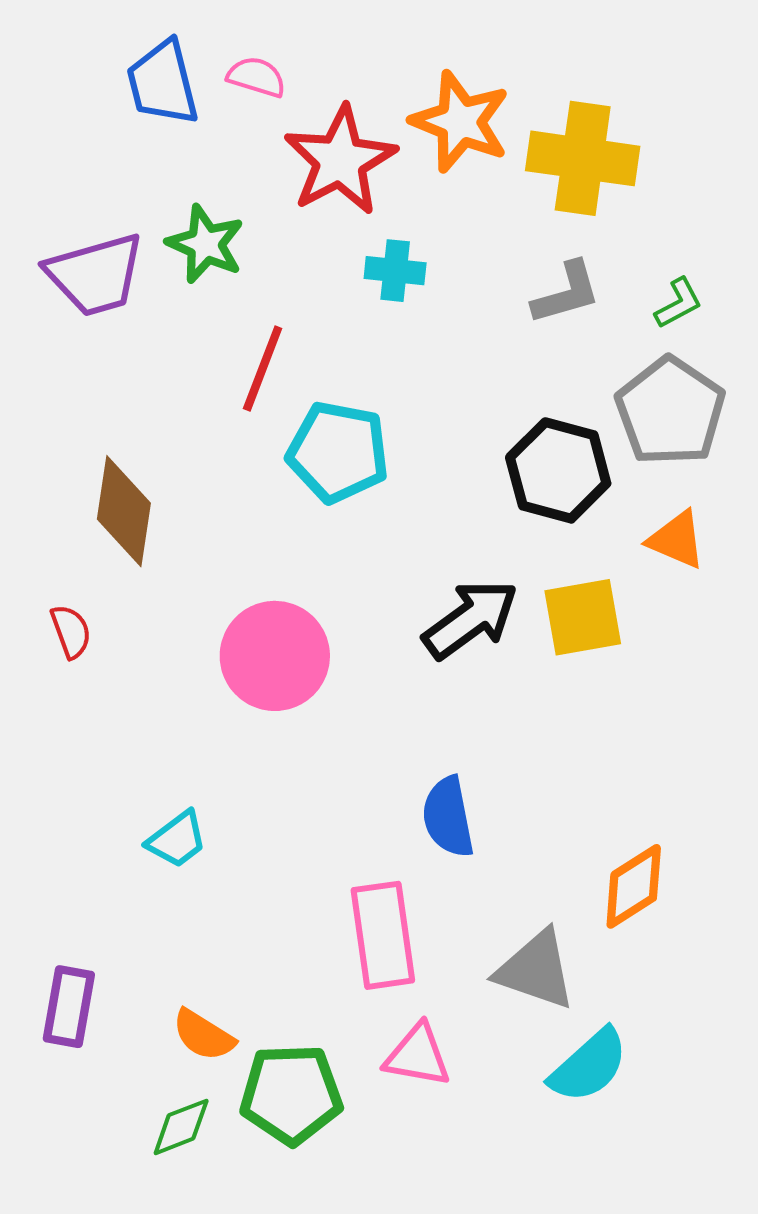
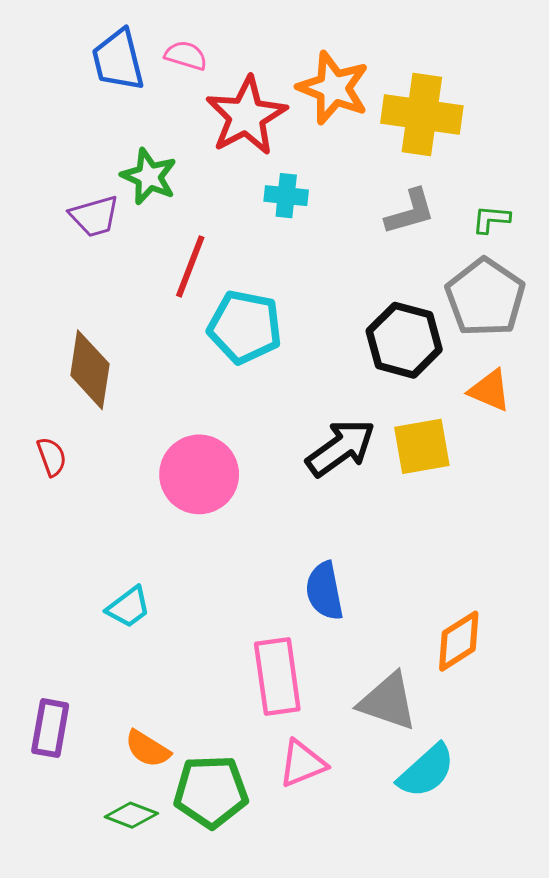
purple trapezoid: (95, 275) -> (94, 216), moved, size x0.7
green L-shape: (679, 303) -> (491, 219), turned -147
pink triangle: (418, 1056) -> (302, 764), turned -32
green diamond: (181, 1127) -> (131, 815), turned 42

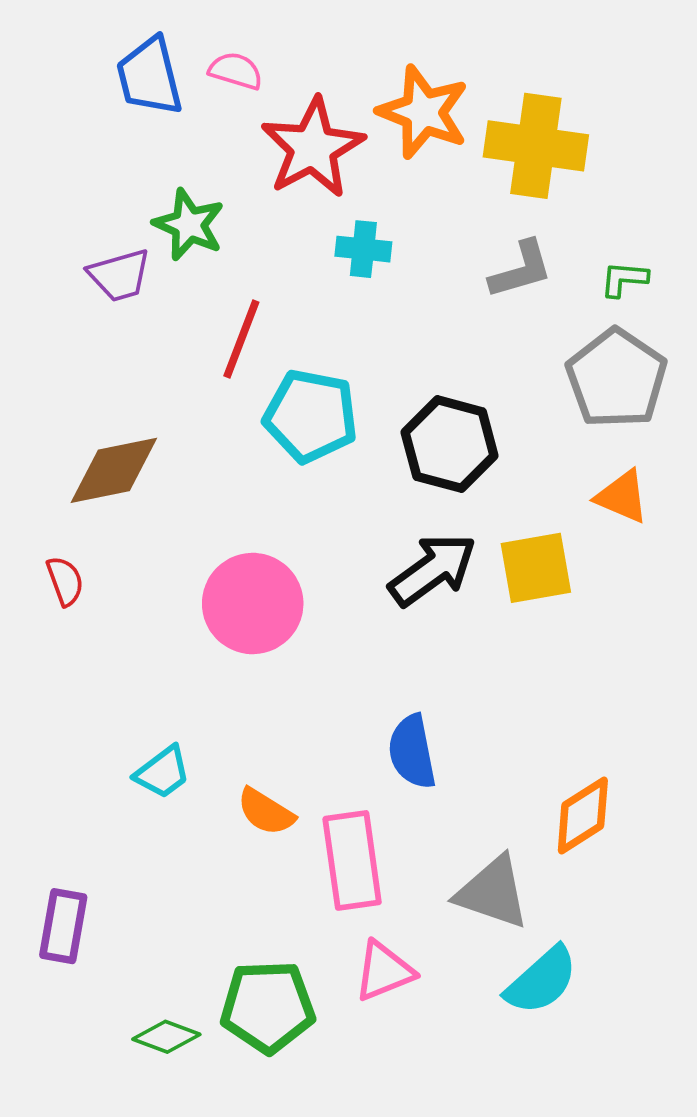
black hexagon: (404, 340) -> (450, 444), moved
brown diamond: (90, 370) -> (114, 470), turned 70
orange semicircle: (148, 749) -> (266, 812), moved

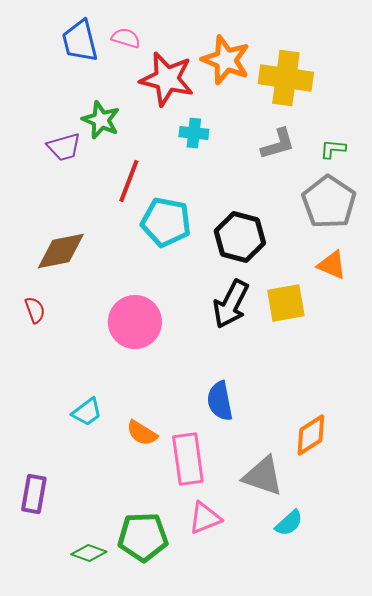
red star: (313, 148) -> (167, 79), turned -30
black arrow: (433, 570) -> (231, 304), turned 153
cyan semicircle: (541, 981) -> (289, 523), size x0.7

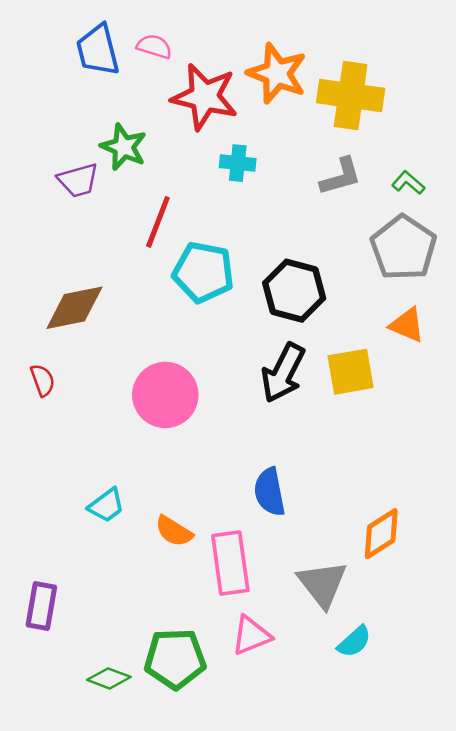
green L-shape: (333, 149) -> (408, 183), turned 36
gray triangle: (263, 476) -> (322, 584), turned 33

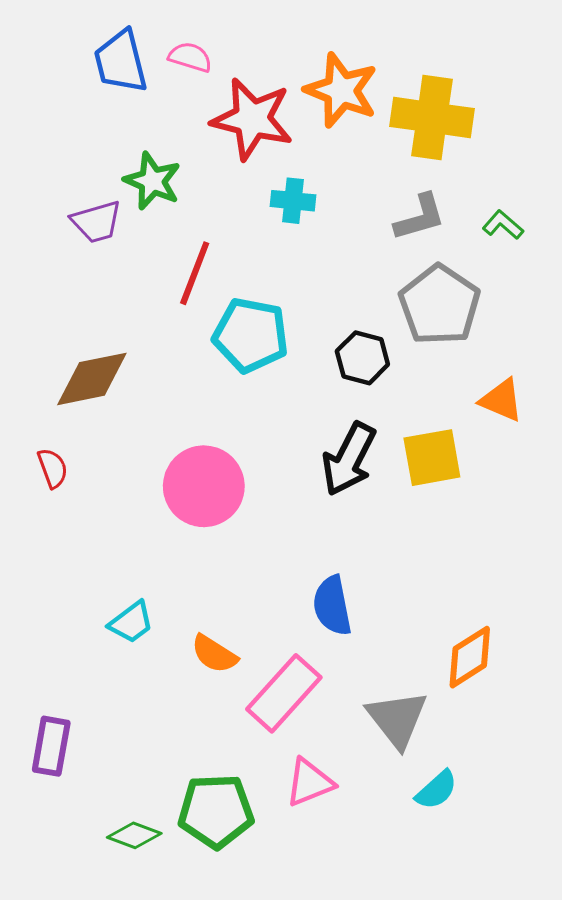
gray pentagon: (403, 248) -> (440, 305), moved
black hexagon: (294, 291) -> (362, 358), size x0.7
pink rectangle: (230, 563) -> (284, 693), turned 50

